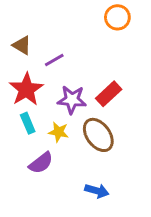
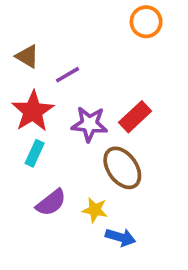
cyan rectangle: (28, 123) -> (35, 153), turned 48
yellow star: (59, 132) -> (95, 210), moved

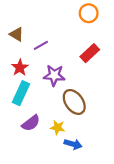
red star: (33, 111) -> (20, 68), size x0.7
red rectangle: (135, 117) -> (90, 53), moved
cyan rectangle: (35, 153) -> (21, 93), size x1.5

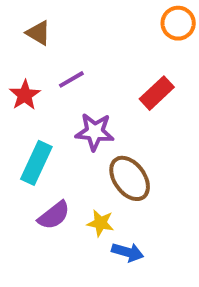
orange circle: (89, 13) -> (178, 23), moved
brown triangle: (16, 34) -> (38, 33), moved
red star: (20, 68) -> (25, 95), moved

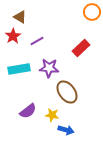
red star: (25, 95) -> (13, 36), moved
cyan rectangle: (36, 163) -> (19, 69), moved, turned 55

